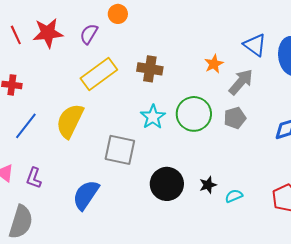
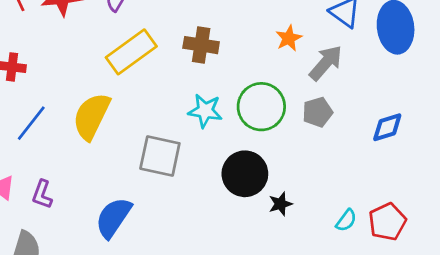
cyan star: (153, 117) -> (205, 111), turned -30
black circle: (167, 184) -> (245, 174), moved
cyan semicircle: (234, 196) -> (346, 220), moved, turned 150

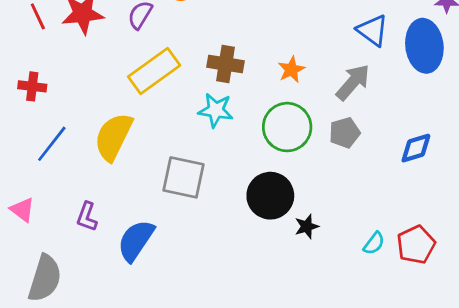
orange star: (289, 38) -> (291, 70), moved
cyan star: (205, 111) -> (216, 110), moved
purple L-shape: (42, 194) -> (87, 217), moved

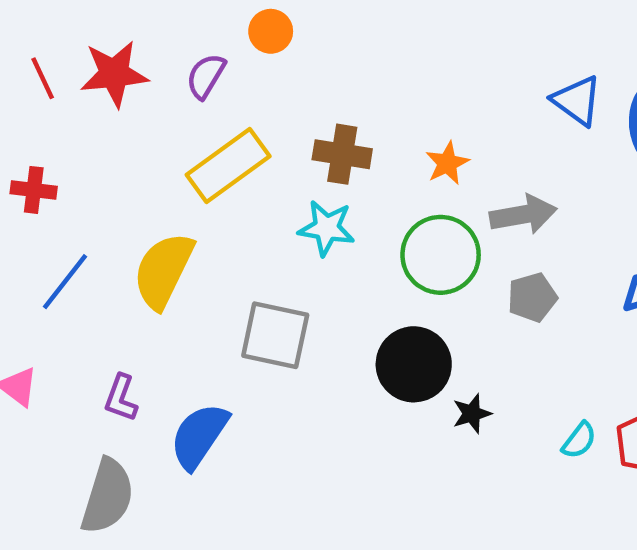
gray arrow: (353, 82) -> (523, 215), moved, turned 39
gray pentagon: (345, 133) -> (532, 297), moved
gray semicircle: (45, 278) -> (107, 496), moved

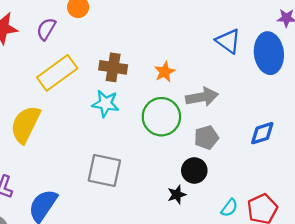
gray square: (275, 335) -> (104, 170), moved
black circle: (414, 364) -> (194, 170), moved, size x0.7

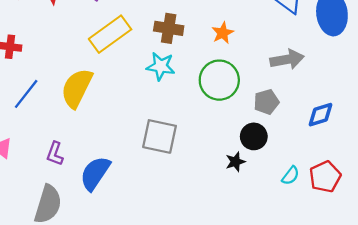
gray arrow: (202, 97) -> (287, 59), moved
blue diamond: (262, 133) -> (320, 115), moved

